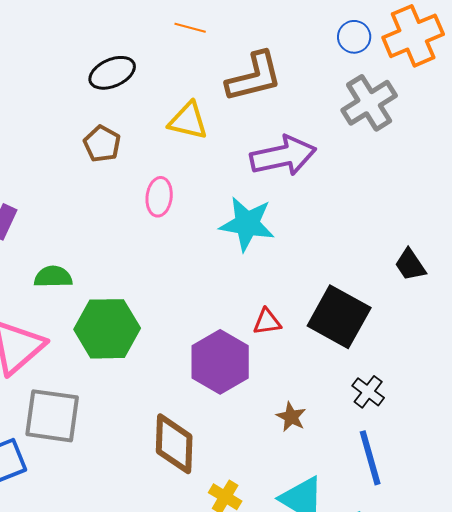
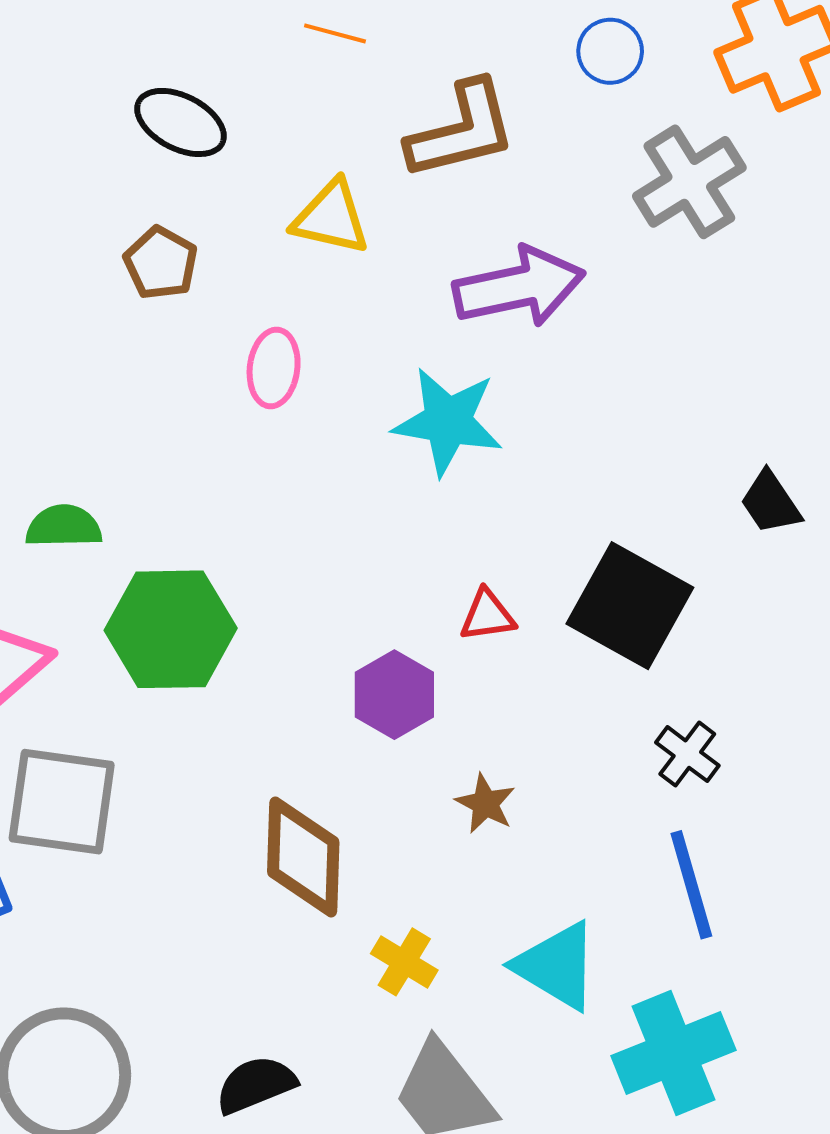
blue circle: (354, 37) -> (610, 51), moved
black ellipse: (112, 73) -> (181, 122), turned 51
purple hexagon: (220, 362) -> (394, 695), size x0.7
brown star: (291, 417) -> (485, 804), moved

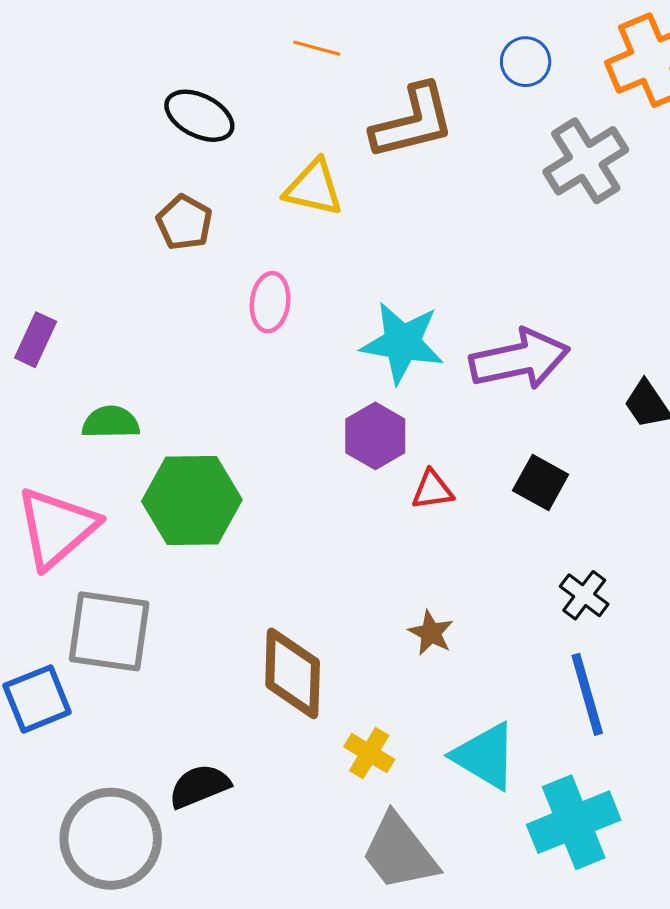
purple arrow: (519, 287) -> (520, 359), moved
black square: (630, 606) -> (541, 482), size x0.6
purple hexagon: (394, 695) -> (375, 436), moved
black semicircle: (256, 1085) -> (199, 786), moved

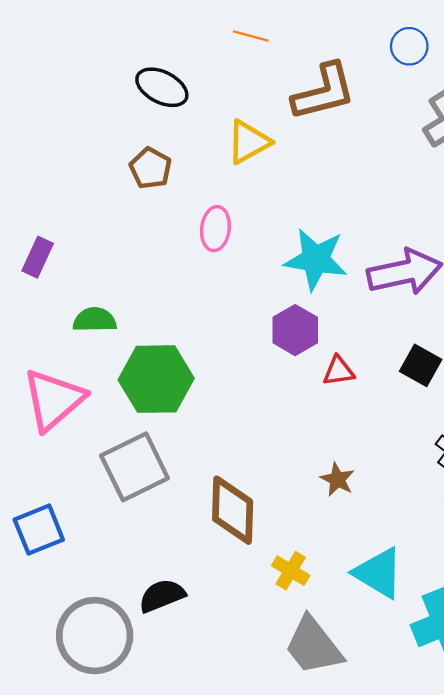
yellow triangle: (314, 188) -> (249, 142), turned -42
gray square: (109, 631) -> (135, 467), moved, turned -34

